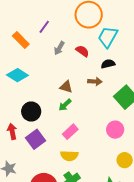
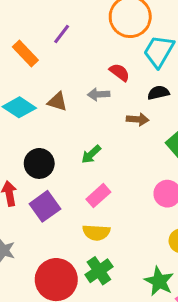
gray arrow: (59, 48) -> (99, 94), moved, turned 56
brown triangle: (66, 87) -> (57, 102), moved

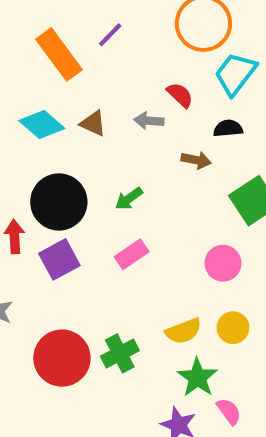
orange rectangle: (25, 53) -> (59, 54), size x1.4
black circle: (39, 163) -> (59, 202), size x1.4
yellow semicircle: (96, 232) -> (184, 331), moved, turned -32

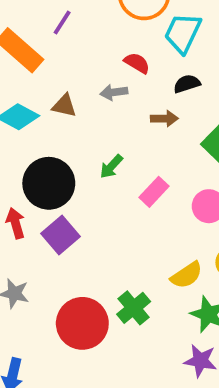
pink rectangle: (132, 254) -> (154, 192), moved

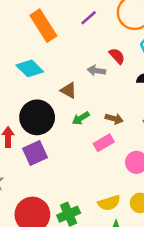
purple line: (62, 23) -> (89, 18), moved
brown triangle: (64, 106) -> (69, 90), moved
brown arrow: (164, 119) -> (114, 119), moved

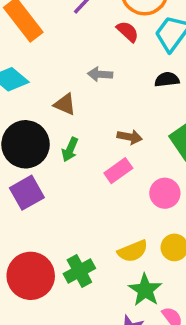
red semicircle: (117, 56) -> (128, 32), moved
green arrow: (81, 118) -> (70, 150), moved, turned -30

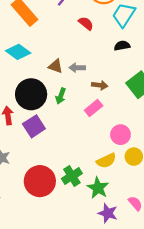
red semicircle: (128, 32) -> (86, 23), moved
gray arrow: (100, 74) -> (77, 68), moved
pink circle: (165, 193) -> (120, 135), moved
green star: (145, 290) -> (98, 188), moved

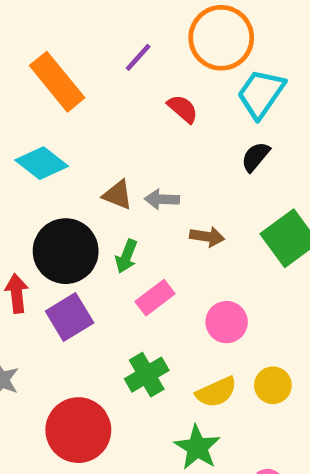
black semicircle: (122, 46) -> (256, 157), turned -42
pink rectangle: (94, 108) -> (155, 298), moved
pink circle: (120, 135) -> (227, 322), moved
green cross: (72, 176) -> (147, 375), moved

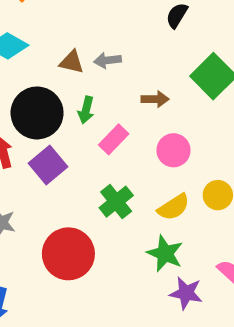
brown arrow: (207, 237) -> (155, 99), moved

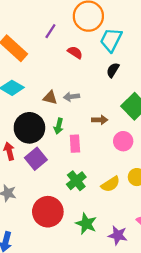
pink rectangle: (114, 139) -> (75, 144), turned -48
pink circle: (173, 150) -> (123, 141), moved
green star: (165, 254) -> (86, 224), moved

